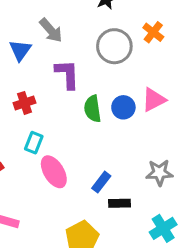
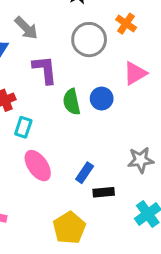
pink triangle: (154, 100) -> (135, 73), moved
cyan rectangle: (34, 143) -> (23, 127), moved

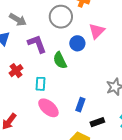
blue circle: (102, 99) -> (77, 43), moved
cyan rectangle: (23, 127) -> (40, 84), moved
black rectangle: (104, 192) -> (97, 122), moved

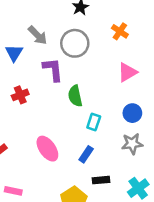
gray circle: (61, 17) -> (75, 43), moved
blue circle: (77, 43) -> (132, 113), moved
cyan rectangle: (40, 84) -> (94, 122), moved

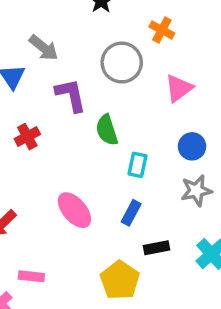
gray circle: (75, 43) -> (122, 63), moved

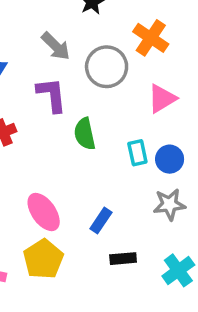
orange cross: (162, 30) -> (151, 38), size x1.4
gray arrow: (44, 48) -> (56, 46), moved
cyan rectangle: (137, 165) -> (137, 153), moved, turned -30
yellow pentagon: (120, 280) -> (43, 259), moved

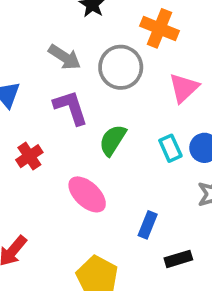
green semicircle: (85, 134) -> (113, 140), turned 56
pink ellipse: (44, 212) -> (87, 194), moved

